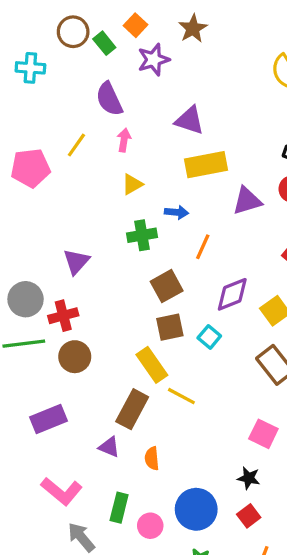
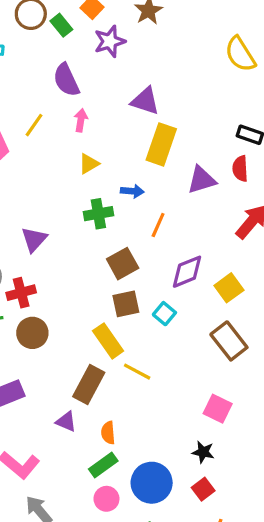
yellow rectangle: (206, 165) -> (161, 144), turned -60
green rectangle: (119, 508) -> (103, 465), moved, turned 40

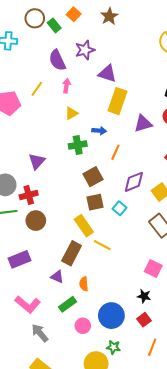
purple star: (110, 41) -> (85, 50), moved
green rectangle: (103, 465) -> (67, 304), moved

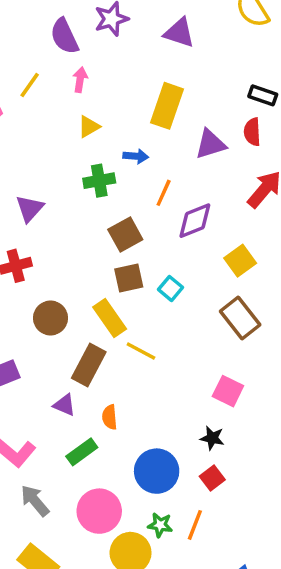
purple triangle: (107, 73) -> (179, 33), moved
purple diamond: (134, 182) -> (195, 221), moved
brown circle: (36, 221) -> (51, 318), moved
pink circle: (83, 326) -> (99, 511), moved, size x1.6
orange line: (152, 347) -> (195, 525), moved

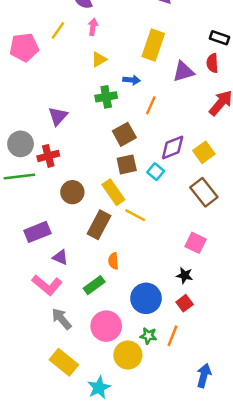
purple diamond: (195, 221) -> (173, 148), moved
purple triangle: (64, 405) -> (60, 257), moved

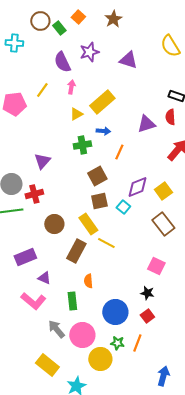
yellow rectangle: (153, 45) -> (102, 102), moved, turned 30
green rectangle: (94, 285) -> (72, 301), turned -60
gray arrow: (62, 319) -> (56, 329), moved

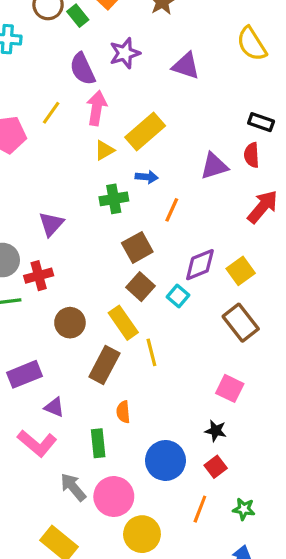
pink arrow: (71, 87) -> (97, 108), size x1.5
brown square: (99, 201) -> (140, 287), turned -36
yellow line: (106, 243) -> (151, 352), turned 48
green star: (117, 343) -> (244, 509), moved

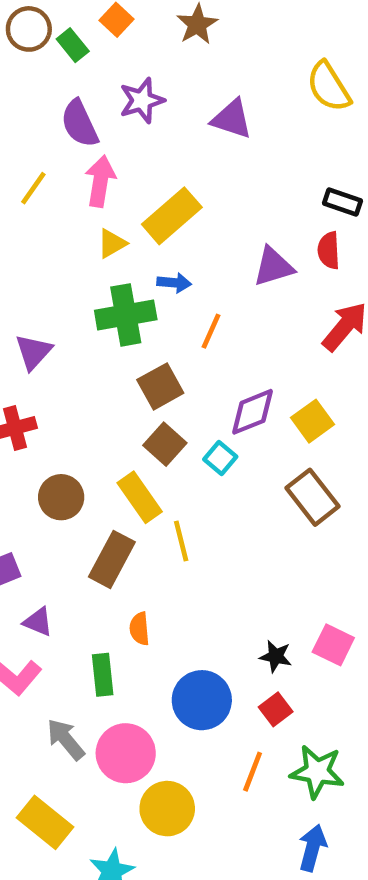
green cross: (114, 199) -> (126, 315), size x1.4
pink square: (230, 388) -> (333, 645), moved
green star: (244, 509) -> (317, 772), size x1.6

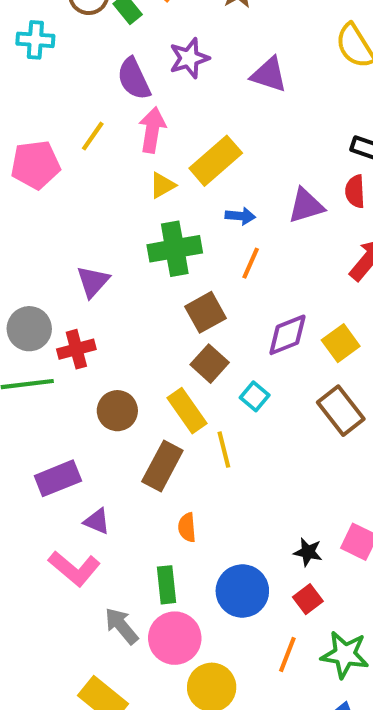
blue arrow: (174, 283) -> (240, 216), moved
cyan square: (220, 458) -> (255, 396), moved
green rectangle: (103, 675) -> (167, 585), moved

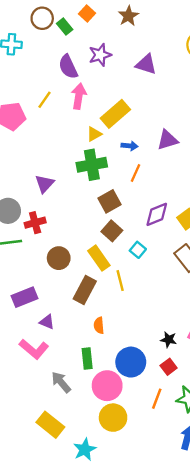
yellow triangle: (162, 185) -> (94, 134), moved
pink circle: (175, 638) -> (107, 386), moved

